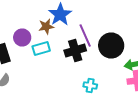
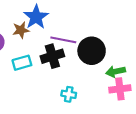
purple line: (85, 36) -> (63, 40), turned -55
cyan rectangle: (41, 48) -> (22, 63), moved

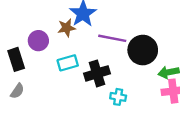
black cross: (52, 56) -> (97, 73), moved

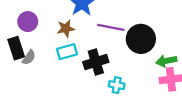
brown star: (67, 28) -> (66, 28), moved
purple circle: (38, 41) -> (28, 22), moved
gray semicircle: (17, 91) -> (29, 57), moved

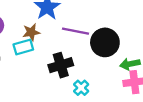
cyan rectangle: (67, 52) -> (23, 47), moved
cyan cross: (117, 85) -> (81, 88), turned 35

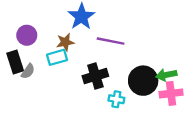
black circle: (105, 42) -> (143, 81), moved
cyan cross: (81, 88) -> (116, 99), turned -35

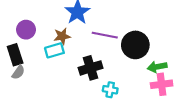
gray semicircle: (28, 71) -> (18, 72), moved
black circle: (143, 81) -> (135, 45), moved

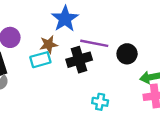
black circle: (135, 45) -> (127, 54), size x0.7
black cross: (91, 68) -> (79, 60), moved

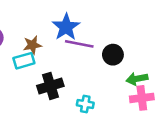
blue star: (65, 19) -> (66, 27), moved
black cross: (79, 60) -> (50, 86), moved

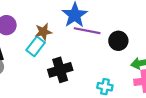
cyan rectangle: (24, 61) -> (36, 46), turned -36
cyan cross: (85, 104) -> (105, 87), moved

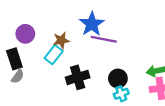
black circle: (118, 41) -> (118, 79), moved
cyan cross: (105, 87) -> (121, 94), turned -32

